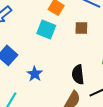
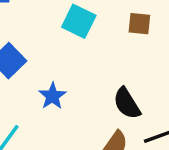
black semicircle: (78, 75) -> (127, 103), turned -30

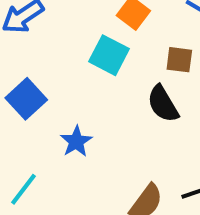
black semicircle: (127, 103) -> (163, 104), moved

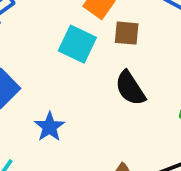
brown square: (179, 60) -> (127, 33), moved

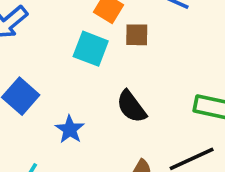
black semicircle: (130, 88) -> (131, 107), moved

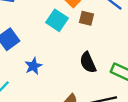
black semicircle: (131, 107) -> (88, 62), moved

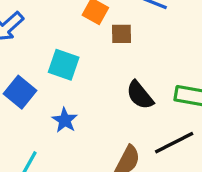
cyan square: (57, 20) -> (64, 65), moved

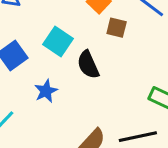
black semicircle: (140, 95) -> (88, 65), moved

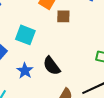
black semicircle: (88, 65) -> (52, 66), moved

